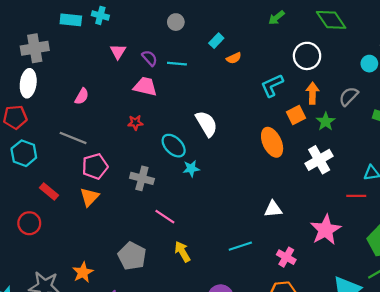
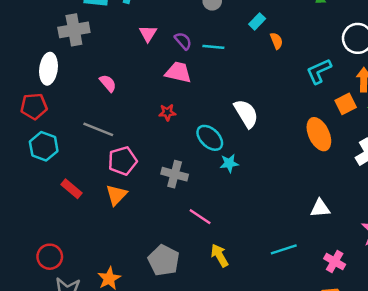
gray cross: (35, 48) -> (74, 30), moved
orange semicircle: (234, 58) -> (276, 41), turned -88
pink semicircle: (82, 96) -> (108, 83), turned -70
red circle: (29, 223) -> (50, 257), moved

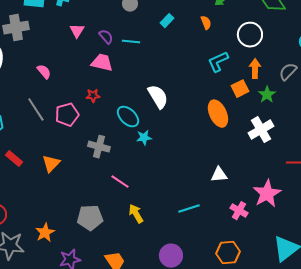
orange semicircle: (276, 41) -> (206, 23), moved
gray line: (98, 129) -> (36, 110), turned 35
pink pentagon: (122, 161) -> (67, 115), moved
gray pentagon: (164, 260) -> (90, 218), turned -30
pink cross: (335, 261) -> (239, 211), moved

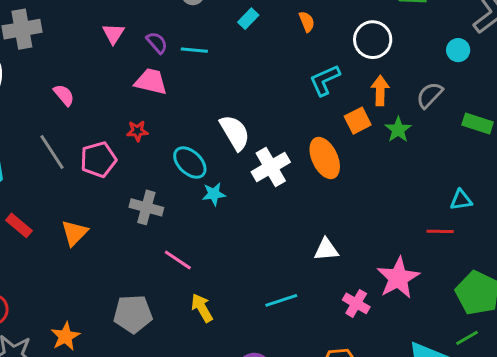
white cross: (261, 130) -> (271, 167), moved

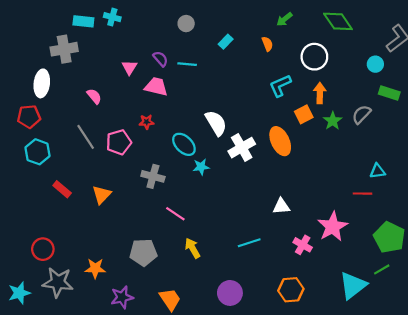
pink triangle: (113, 34) -> (129, 67), moved
gray semicircle: (430, 95) -> (361, 114), moved
green rectangle: (478, 124) -> (389, 93), moved
orange star: (65, 336) -> (95, 268), turned 30

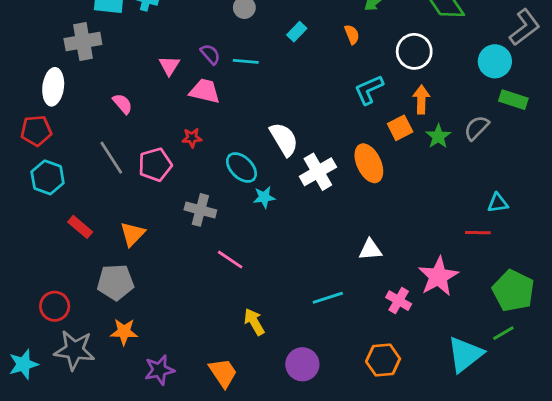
cyan circle: (375, 64) -> (495, 61), size x1.5
yellow arrow: (193, 248) -> (254, 322), moved
gray pentagon: (143, 252) -> (115, 282), moved

